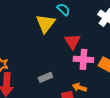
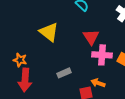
yellow triangle: (45, 23) -> (49, 32), moved, turned -30

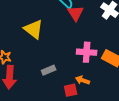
red triangle: (91, 37) -> (76, 13), moved

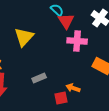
yellow triangle: (34, 29) -> (24, 37), turned 35
pink cross: (87, 52) -> (77, 41), moved

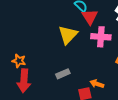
yellow triangle: (24, 37) -> (68, 35), moved

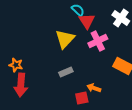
pink cross: (101, 37) -> (98, 41), turned -30
gray rectangle: (63, 74) -> (66, 72), moved

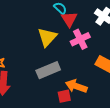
gray rectangle: (66, 72) -> (48, 70), size x1.6
orange arrow: (94, 88) -> (76, 86), size x1.5

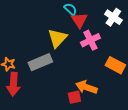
gray rectangle: (48, 70) -> (40, 62), moved

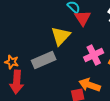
pink cross: (90, 40) -> (94, 55), moved

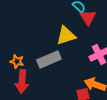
yellow triangle: (61, 36) -> (66, 35), turned 30

